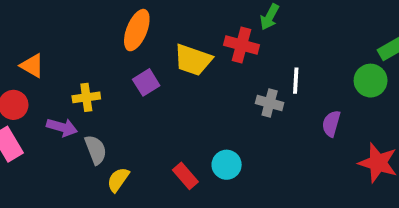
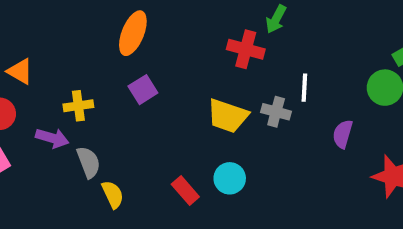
yellow trapezoid: (193, 60) -> (228, 116), moved
yellow semicircle: (118, 180) -> (113, 194), turned 120

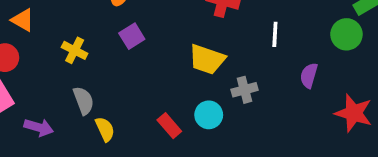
yellow cross: (78, 106) -> (75, 50), turned 35
gray cross: (276, 112) -> (244, 90), moved, turned -30
purple arrow: (52, 138) -> (39, 127), moved

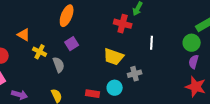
orange triangle: (23, 20) -> (24, 35), moved
purple semicircle: (309, 75) -> (194, 62), moved
gray semicircle: (83, 101) -> (59, 65), moved
red rectangle: (169, 126) -> (93, 94), turned -40

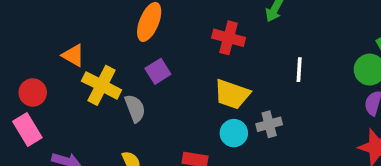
red cross: (123, 24) -> (229, 38), moved
yellow cross: (40, 52) -> (102, 85), size x1.5
cyan circle: (115, 88) -> (234, 133), moved

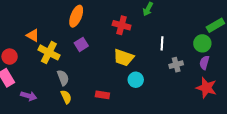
gray semicircle: (135, 108) -> (63, 78), moved
gray cross: (269, 124) -> (176, 65), moved
cyan circle: (234, 133) -> (136, 80), moved

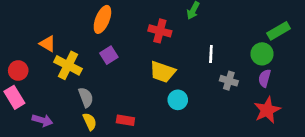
gray cross: (176, 65) -> (229, 81), turned 32
red star: (206, 88) -> (267, 110), turned 30
red rectangle: (102, 95) -> (125, 120), moved

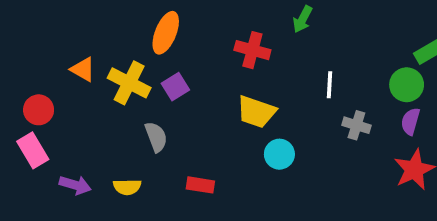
yellow cross: (68, 65) -> (129, 83), moved
gray semicircle: (86, 97) -> (156, 137), moved
yellow semicircle: (90, 122) -> (127, 187), moved, turned 114

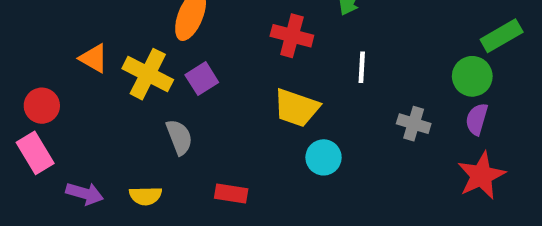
white line: (330, 85) -> (362, 67), moved

